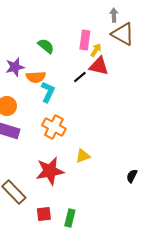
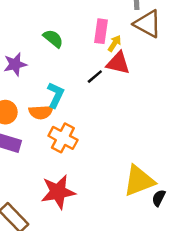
orange semicircle: (36, 77) -> (41, 112), moved
yellow triangle: (83, 156) -> (139, 181), moved, size x1.8

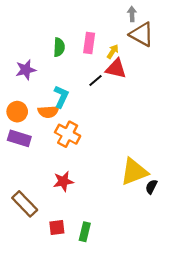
pink rectangle: (101, 31) -> (89, 43), moved
green semicircle: (53, 39) -> (59, 47), turned 54
red star: (58, 192) -> (63, 181), size x0.7

